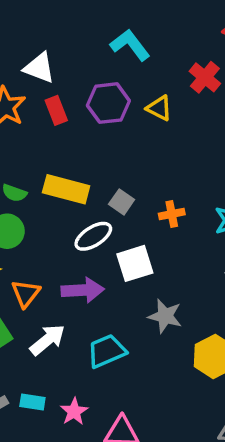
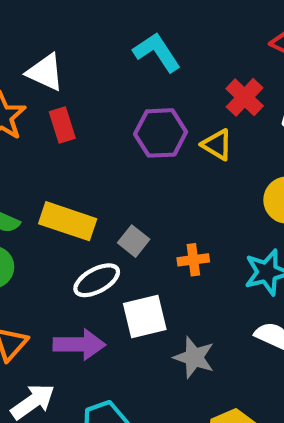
purple hexagon: (108, 103) -> (161, 133), moved
yellow triangle: (159, 108) -> (217, 145), moved
gray star: (165, 316) -> (194, 357), moved

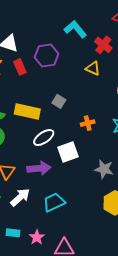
cyan L-shape: (157, 52) -> (75, 29), moved
purple hexagon: (161, 133) -> (47, 56), moved
gray square: (134, 241) -> (59, 101), moved
gray star: (194, 357) -> (104, 169), moved

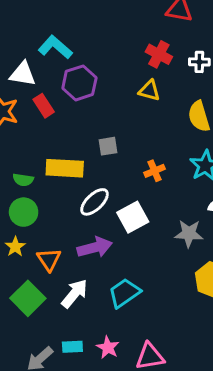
cyan L-shape: (75, 29) -> (55, 47), moved
gray square: (59, 101) -> (108, 146), turned -32

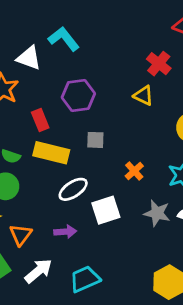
purple hexagon: (79, 83) -> (78, 96), moved
red rectangle: (44, 106) -> (40, 120), moved
orange cross: (155, 171) -> (134, 171), turned -30
gray star: (189, 233) -> (157, 213), moved
purple arrow: (95, 247) -> (65, 232), size x0.7

